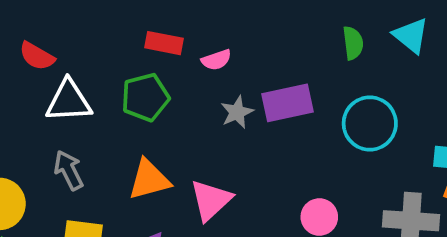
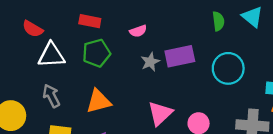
red rectangle: (164, 43) -> (90, 21), moved
pink triangle: (211, 200) -> (160, 113), moved

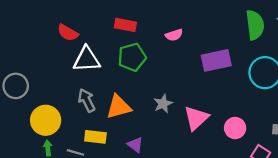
green semicircle: (218, 21) -> (255, 25), size x1.5
gray star: (150, 62) -> (163, 104), moved
orange triangle: (99, 101) -> (119, 107), moved

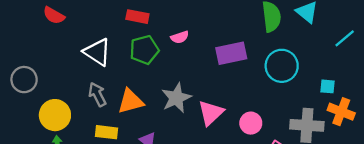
red semicircle: (68, 33) -> (54, 15), moved
pink semicircle: (174, 35) -> (180, 37), moved
white triangle: (87, 59) -> (97, 52), turned 36
gray star: (163, 104) -> (176, 98), size x1.5

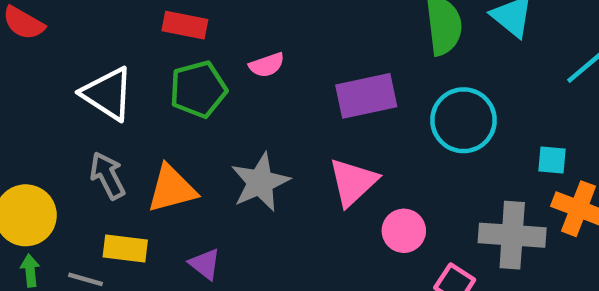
pink triangle: (211, 113) -> (353, 182), moved

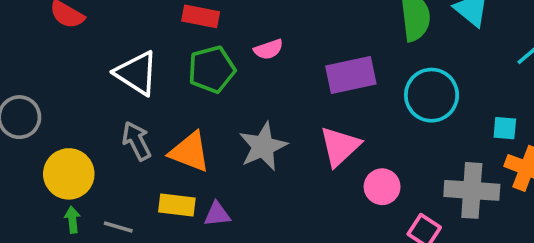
orange triangle: (172, 189) -> (190, 152), turned 36
yellow rectangle: (125, 248) -> (177, 205), moved
purple triangle: (205, 264) -> (217, 214), turned -44

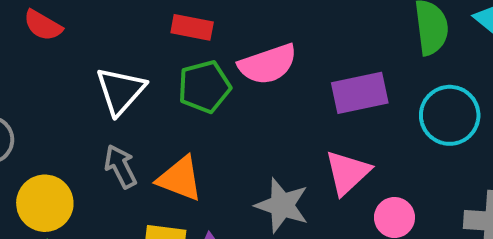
pink semicircle: (268, 49) -> (268, 64), size x1.8
white triangle: (137, 73) -> (121, 91), turned 39
gray star: (263, 146) -> (282, 205), moved, turned -30

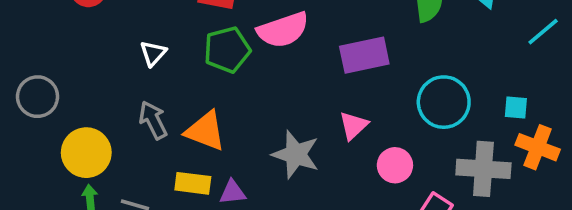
white triangle: (121, 91) -> (153, 53), size x0.6
cyan circle: (450, 115) -> (444, 102), moved
pink triangle: (347, 173) -> (353, 126), size x0.7

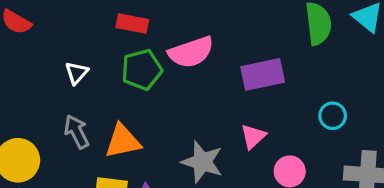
cyan circle: (444, 102) -> (333, 116), size x0.6
orange triangle: (205, 131) -> (123, 141), turned -33

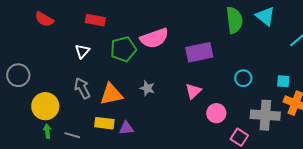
red rectangle: (132, 24) -> (95, 20), moved
gray star: (202, 162) -> (147, 88), moved, size x0.6

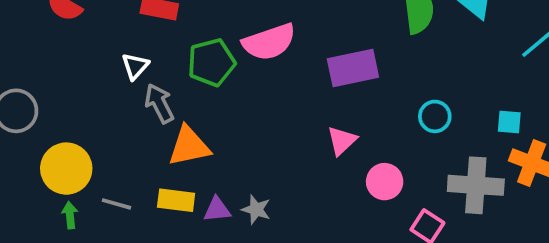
gray arrow: (82, 88) -> (159, 103), moved
gray star: (147, 88) -> (256, 209), moved
gray line: (72, 135) -> (117, 204), moved

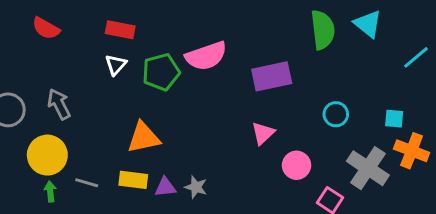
white triangle: (135, 66) -> (116, 65), moved
gray arrow: (159, 103) -> (59, 104), moved
gray cross: (476, 185) -> (368, 168), turned 30

